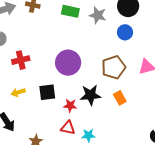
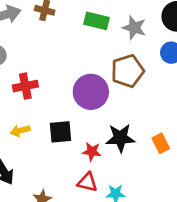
brown pentagon: (114, 67) -> (128, 71), moved

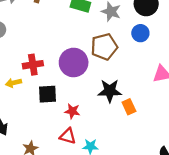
red cross: (25, 86) -> (33, 65), moved
yellow arrow: (20, 131) -> (14, 83), moved
black star: (120, 138) -> (110, 91), moved

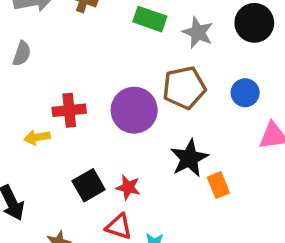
blue circle: (140, 33) -> (245, 93), moved
black star: (110, 91) -> (189, 158), turned -30
black square: (47, 94) -> (89, 185), moved, turned -30

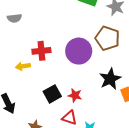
gray semicircle: (22, 54) -> (14, 18), turned 64
brown pentagon: (184, 88) -> (107, 38), turned 30

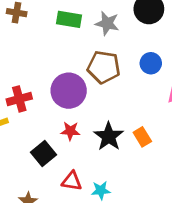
black star: (110, 79) -> (109, 136), moved
red star: (75, 95) -> (70, 131), moved

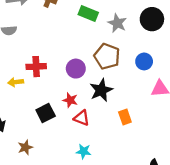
purple circle: (69, 91) -> (76, 69), size x0.7
black star: (109, 136) -> (101, 90), moved
red triangle: (72, 181) -> (82, 118), moved

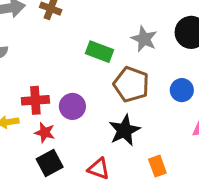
green rectangle: (88, 13) -> (100, 52), moved
purple circle: (76, 69) -> (72, 106), moved
red star: (70, 100) -> (45, 133), moved

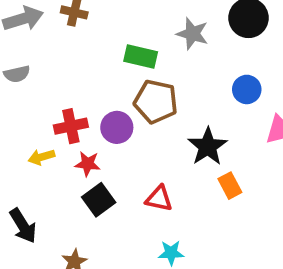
brown pentagon: (131, 84) -> (156, 102), moved
black star: (124, 130) -> (208, 146), moved

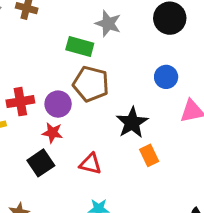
gray star: (193, 34) -> (108, 24), moved
red star: (88, 164) -> (52, 133), moved

